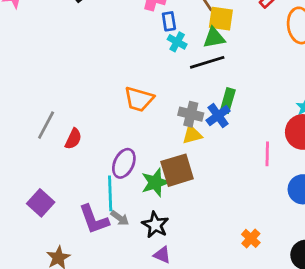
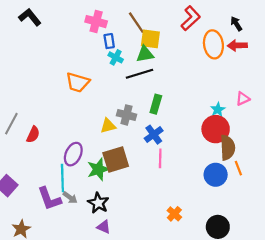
orange trapezoid: (139, 99) -> (78, 82), moved
blue cross: (218, 116) -> (154, 135), moved
yellow triangle: (192, 135) -> (108, 126), moved
pink line: (267, 154) -> (160, 158), moved

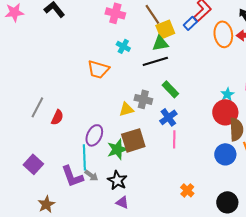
yellow square: (150, 39) -> (165, 29), turned -30
blue rectangle: (109, 41) -> (190, 23), moved, turned 56
cyan cross: (116, 57) -> (123, 46), moved
green rectangle: (156, 104) -> (170, 89), turned -60

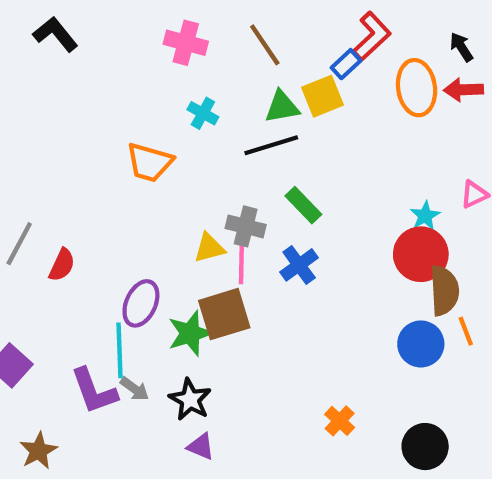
yellow square: (165, 29) -> (323, 96), moved
pink line: (174, 139) -> (241, 265), moved

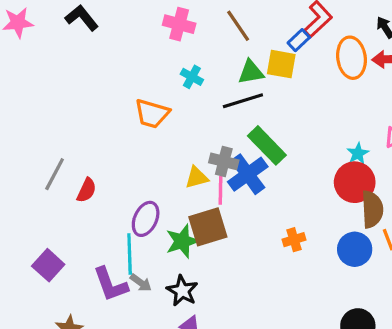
yellow square: (323, 96) -> (281, 64), turned 32
green rectangle: (303, 205) -> (267, 145), size x1.4
blue cross: (299, 265) -> (248, 174), moved, size x1.4
orange cross: (340, 421) -> (294, 240), moved, turned 30

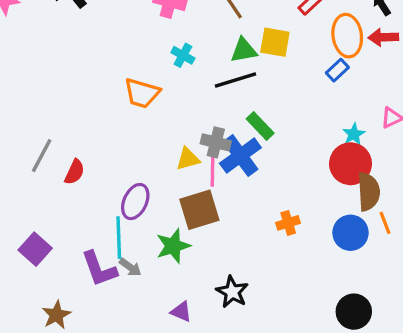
blue rectangle: (299, 40) -> (337, 70), moved
green rectangle: (267, 145) -> (260, 126), size x0.7
green star: (182, 241) -> (173, 246), moved
black star: (182, 291) -> (232, 292), moved

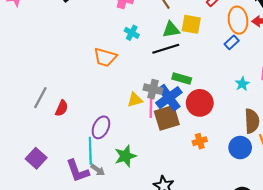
green rectangle: (260, 126) -> (182, 78), turned -30
red circle: (350, 164) -> (200, 103), moved
brown square: (199, 210) -> (167, 118), moved

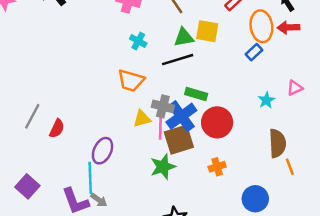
orange trapezoid: (105, 57) -> (131, 80), moved
blue circle: (240, 148) -> (255, 199), moved
green star: (125, 156) -> (163, 167), moved

